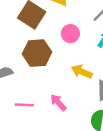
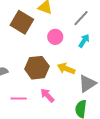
brown hexagon: (37, 53) -> (37, 68), moved

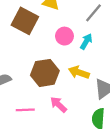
cyan arrow: (84, 41) -> (86, 41), moved

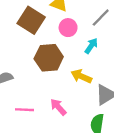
pink circle: (64, 36) -> (68, 28), moved
brown hexagon: (45, 73) -> (49, 58), moved

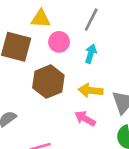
pink arrow: (58, 107) -> (85, 118), moved

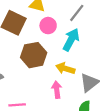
cyan arrow: (91, 54) -> (71, 40), size x1.5
pink arrow: (85, 118) -> (57, 90), turned 42

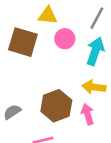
brown hexagon: (34, 55) -> (56, 106), moved

